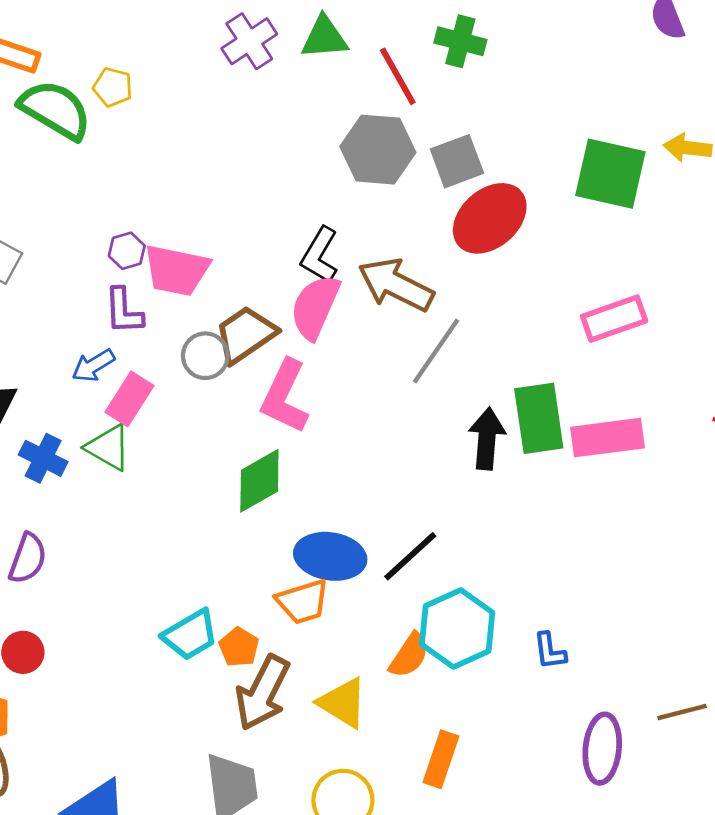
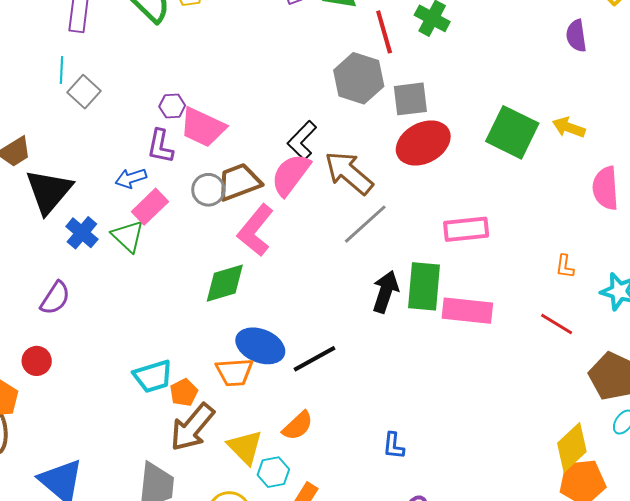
pink rectangle: (614, 319) -> (466, 229), moved
cyan hexagon: (457, 628) -> (273, 472), moved, size x0.6

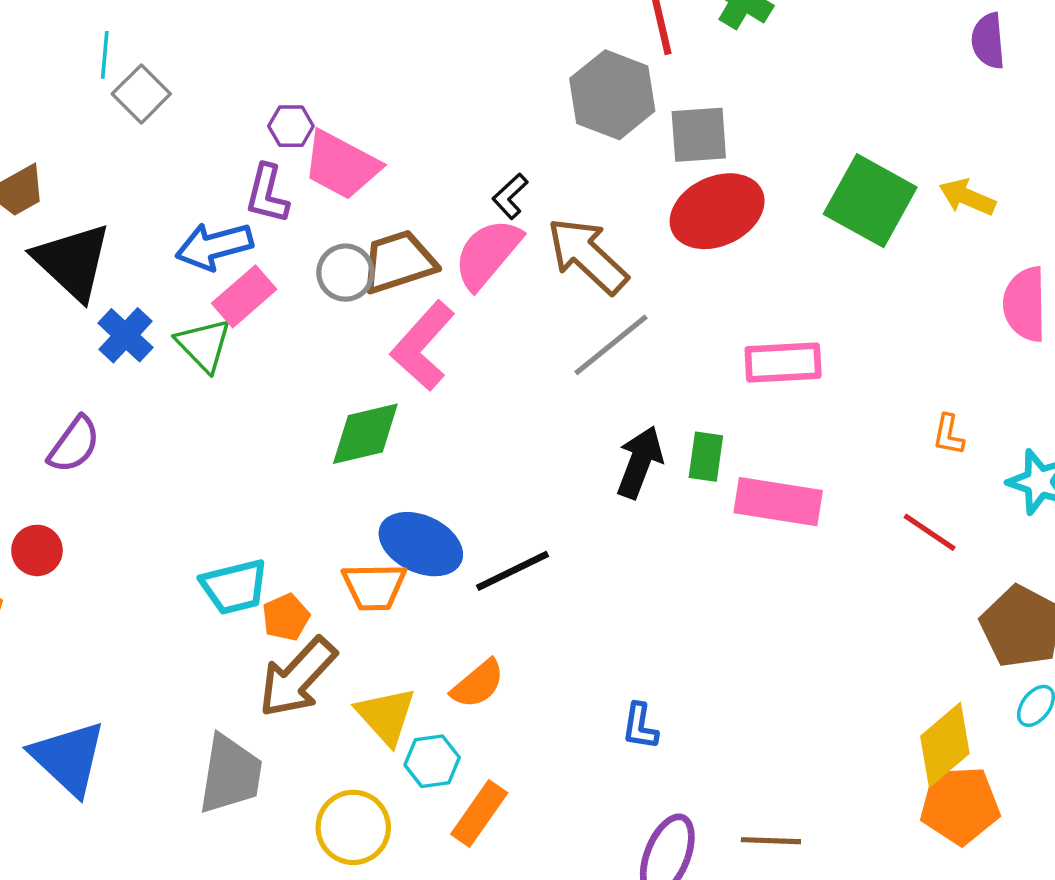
black L-shape: (302, 140) -> (510, 196), size x0.7
blue arrow: (131, 178) -> (214, 246), size x1.4
black triangle: (49, 191) -> (72, 261), turned -30
green rectangle: (424, 286) -> (706, 457), size x0.6

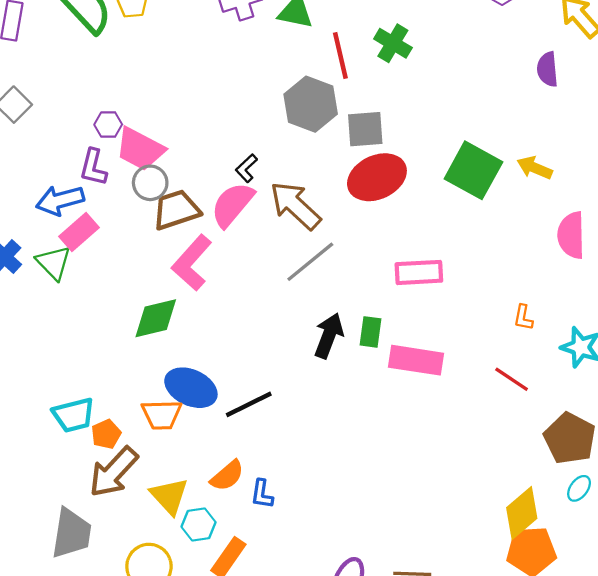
gray circle: (345, 273) -> (150, 183), moved
blue L-shape: (640, 726) -> (262, 494), moved

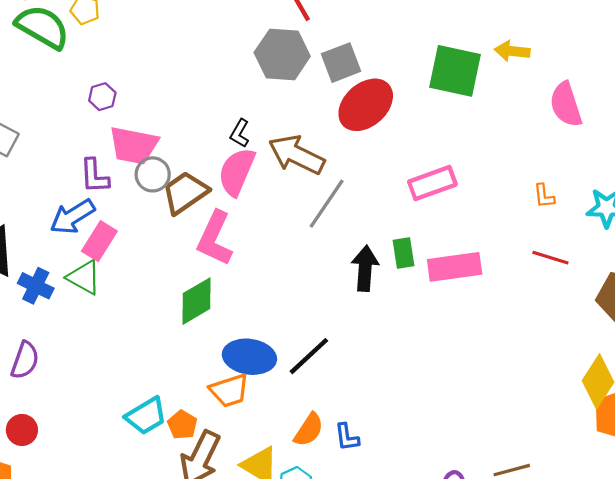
purple hexagon: (108, 125) -> (102, 97), moved

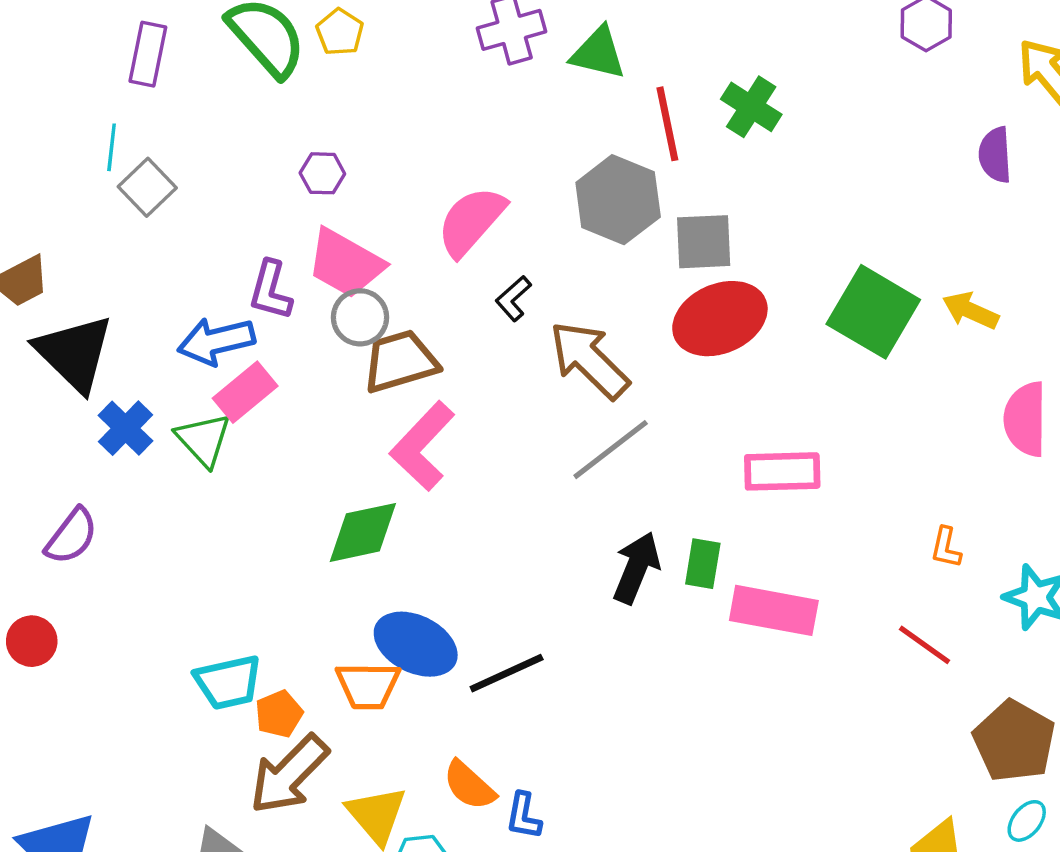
pink semicircle: (237, 172) -> (471, 221), moved
orange semicircle: (309, 430) -> (469, 785), turned 81

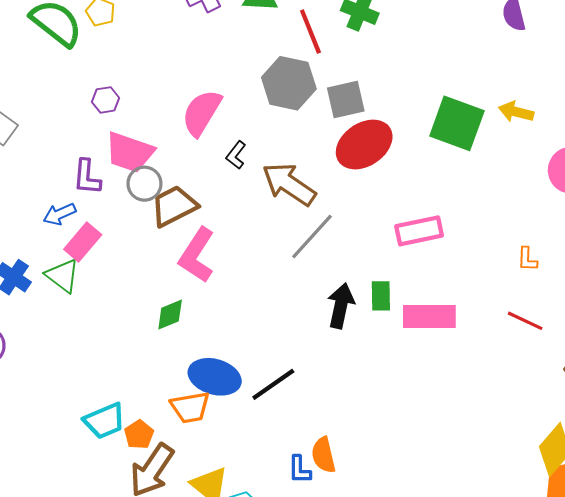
blue arrow: (216, 341) -> (59, 214), size x0.7
green diamond: (363, 532) -> (170, 315), size x0.7
orange semicircle: (469, 785) -> (323, 455), moved, turned 45

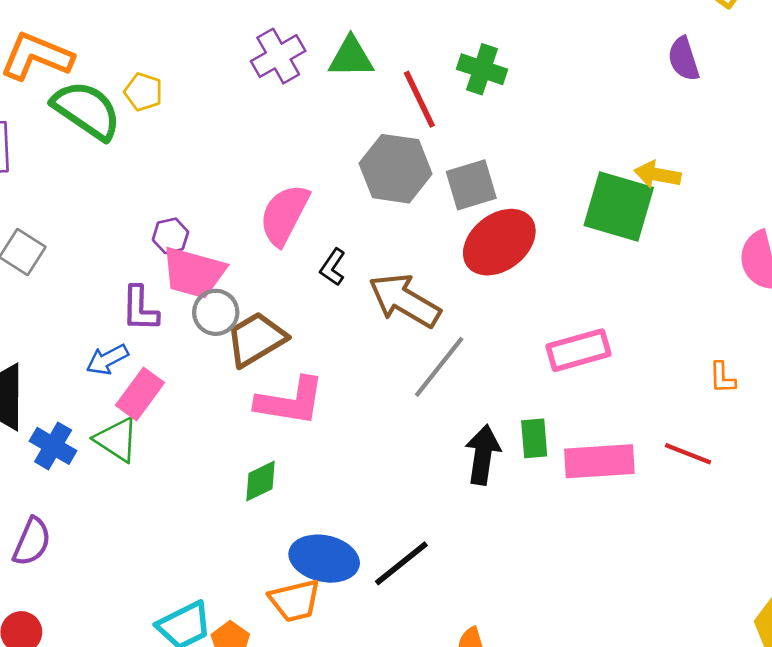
purple hexagon: (106, 100) -> (170, 236), moved
yellow arrow: (516, 112) -> (657, 175), moved
pink L-shape: (197, 255) -> (290, 401), turned -110
red line: (525, 321) -> (688, 454), moved

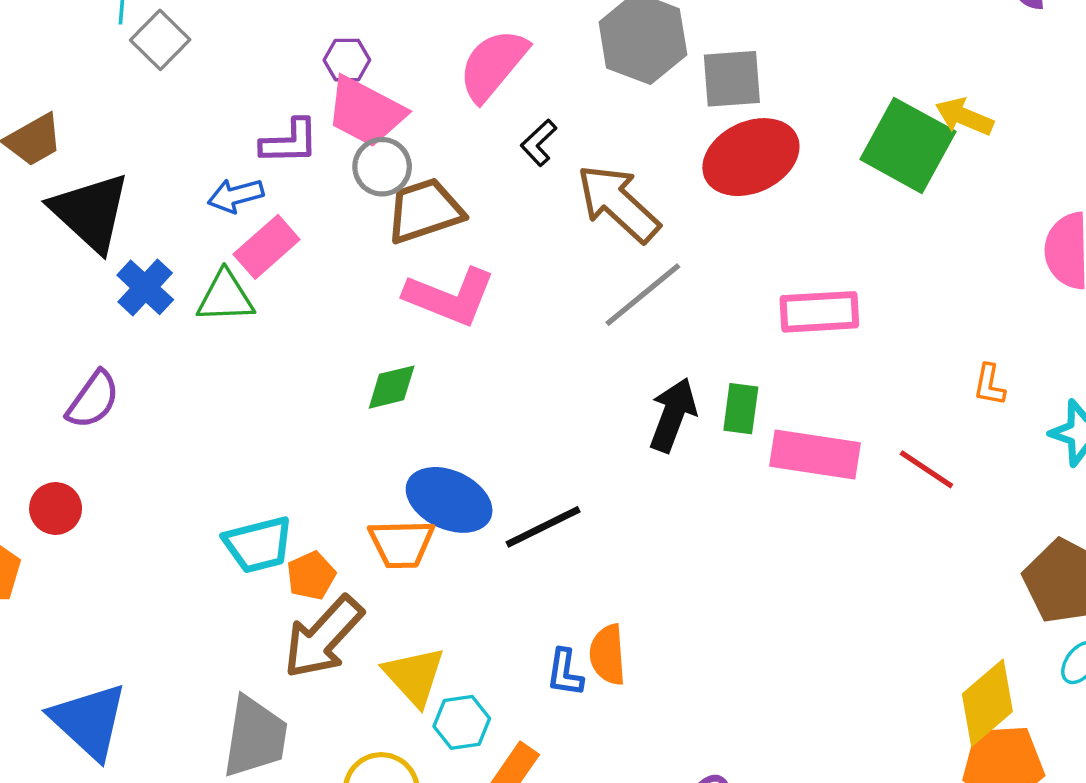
purple L-shape: (140, 309) -> (290, 142), turned -105
green triangle: (117, 440) -> (225, 297), turned -48

